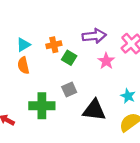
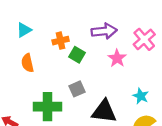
cyan triangle: (23, 45) -> (24, 30), moved

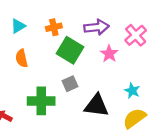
orange cross: (61, 41) -> (54, 27), moved
green square: (77, 55) -> (70, 50), size x1.6

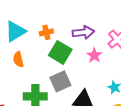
cyan triangle: (18, 26) -> (15, 31), size x1.6
gray square: (70, 84) -> (60, 81), size x1.5

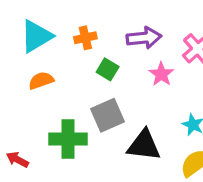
green square: (60, 52) -> (108, 69), size x0.6
orange semicircle: (18, 59) -> (41, 80), turned 84

